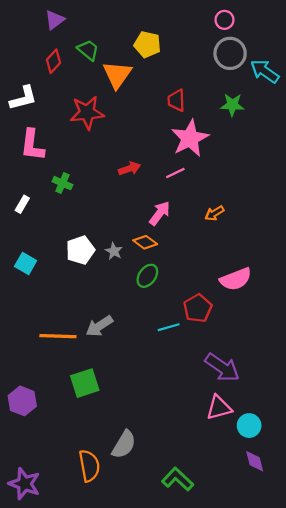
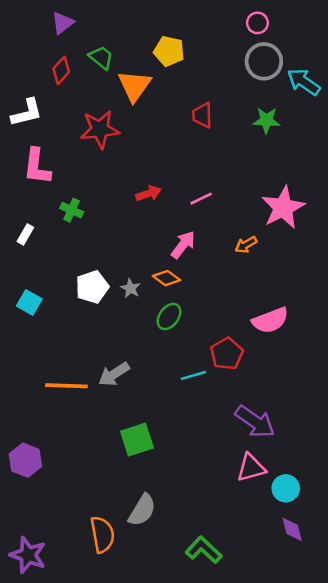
pink star: (190, 138) -> (283, 208), moved
green square: (85, 383) -> (137, 440), moved

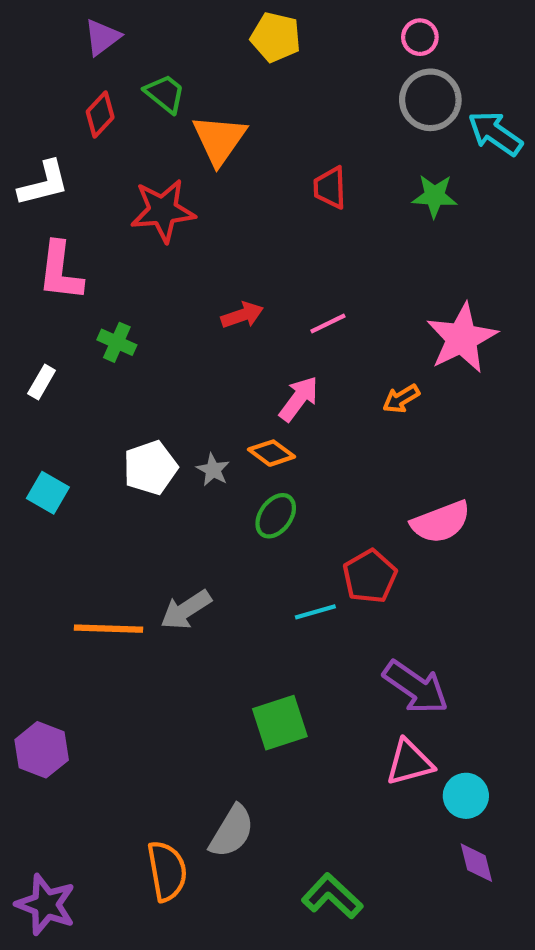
yellow pentagon: (169, 51) -> (276, 37), moved
green square: (137, 440) -> (280, 723), moved

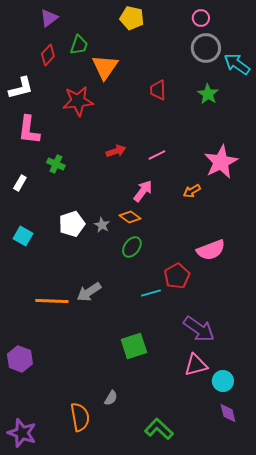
green trapezoid: (165, 94) -> (79, 45), turned 70
green star: (435, 196) -> (208, 94), turned 30
gray semicircle: (232, 831) -> (111, 398), size x0.6

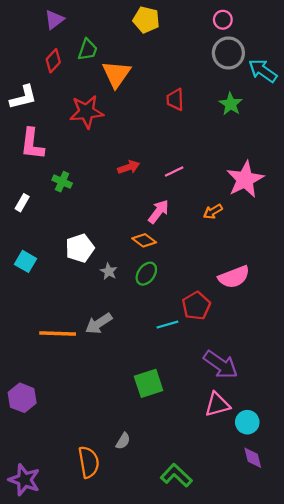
gray star: (102, 225) -> (109, 271), moved

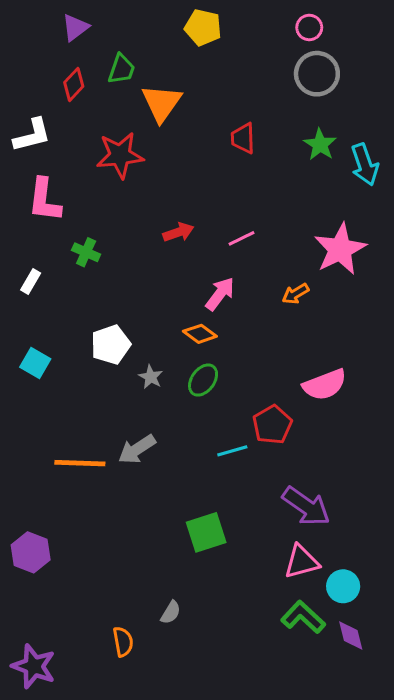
cyan arrow: (263, 71) -> (365, 165), moved, turned -144
orange semicircle: (89, 462) -> (123, 642), size x0.7
green L-shape: (176, 475) -> (303, 617), moved

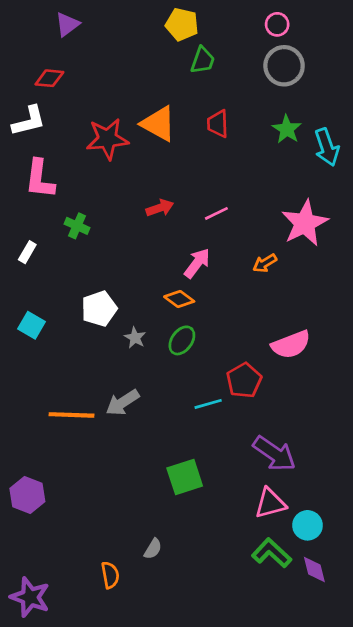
green trapezoid: (121, 69) -> (203, 60), moved
red diamond: (74, 84) -> (49, 78), moved, turned 52
orange triangle: (161, 103) -> (158, 124), moved, turned -36

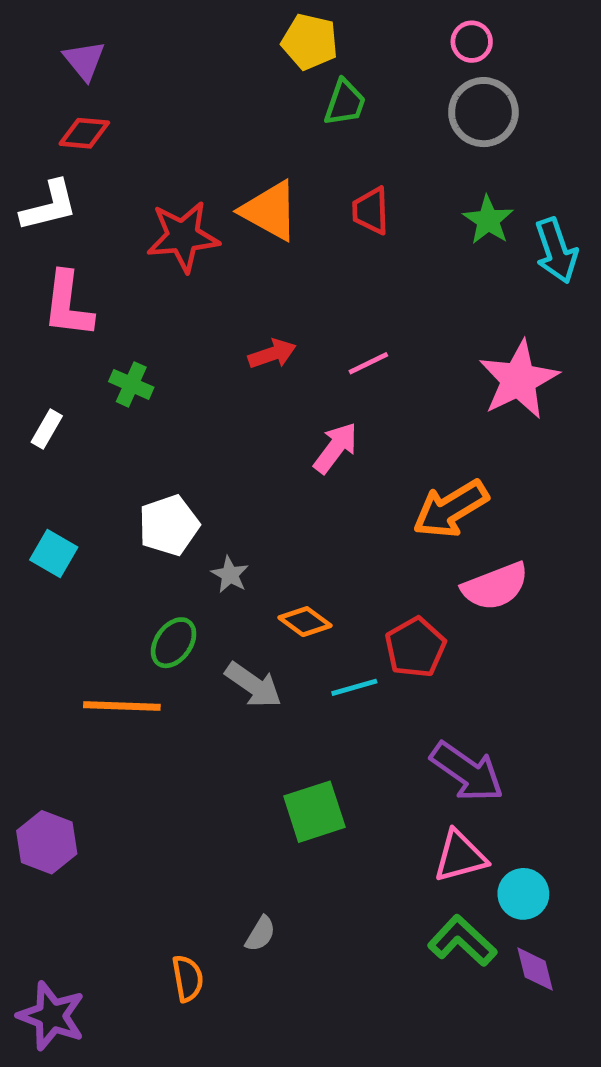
purple triangle: (67, 24) -> (84, 60), moved, turned -32
orange arrow: (265, 263) -> (451, 509), moved, size x1.8
orange diamond: (179, 299) -> (305, 622), moved
green ellipse: (182, 340) -> (174, 643), moved
gray arrow: (123, 403) -> (253, 685), moved, turned -112

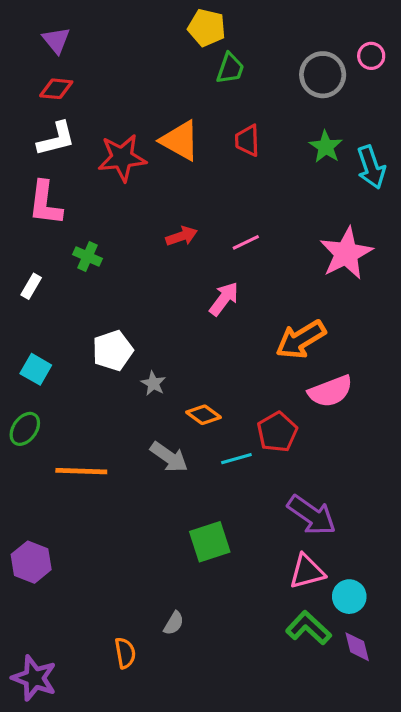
pink circle: (472, 42) -> (371, 56), moved
white L-shape: (49, 206) -> (56, 139), moved
green ellipse: (174, 643) -> (25, 429), moved

